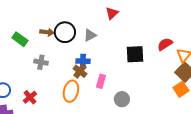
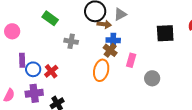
brown arrow: (47, 32) -> (104, 24), moved
red cross: (30, 97) -> (51, 71), moved

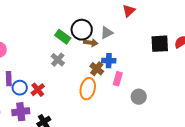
green rectangle: (50, 18) -> (63, 37), moved
black square: (165, 33) -> (160, 44), moved
blue cross: (113, 40) -> (109, 61), moved
gray cross: (71, 41) -> (58, 60), turned 32

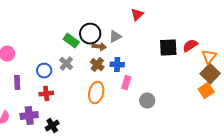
brown cross: (97, 69) -> (97, 65), moved
blue circle: (20, 88) -> (44, 71), moved
red cross: (38, 90) -> (46, 94), turned 32

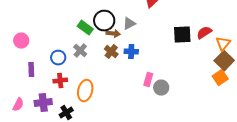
pink rectangle: (126, 83) -> (148, 80), moved
orange ellipse: (96, 93) -> (85, 91), moved

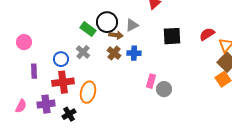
black square: (182, 35) -> (172, 36), moved
red cross: (60, 81) -> (63, 82), size x1.5

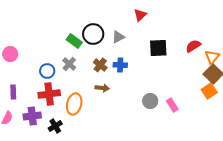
brown arrow: (116, 35) -> (102, 88), moved
purple rectangle: (34, 71) -> (13, 92), moved
pink rectangle: (151, 81) -> (172, 105), moved, turned -48

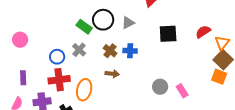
orange square: (209, 91) -> (219, 77), turned -35

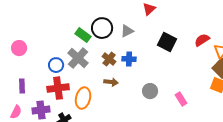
black square: (168, 34) -> (167, 42), turned 30
gray cross: (79, 50) -> (78, 58), size x1.5
gray circle: (160, 87) -> (150, 91), moved

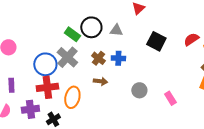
gray triangle: (127, 31) -> (116, 30), turned 32
blue circle: (56, 65) -> (45, 64), size x1.5

